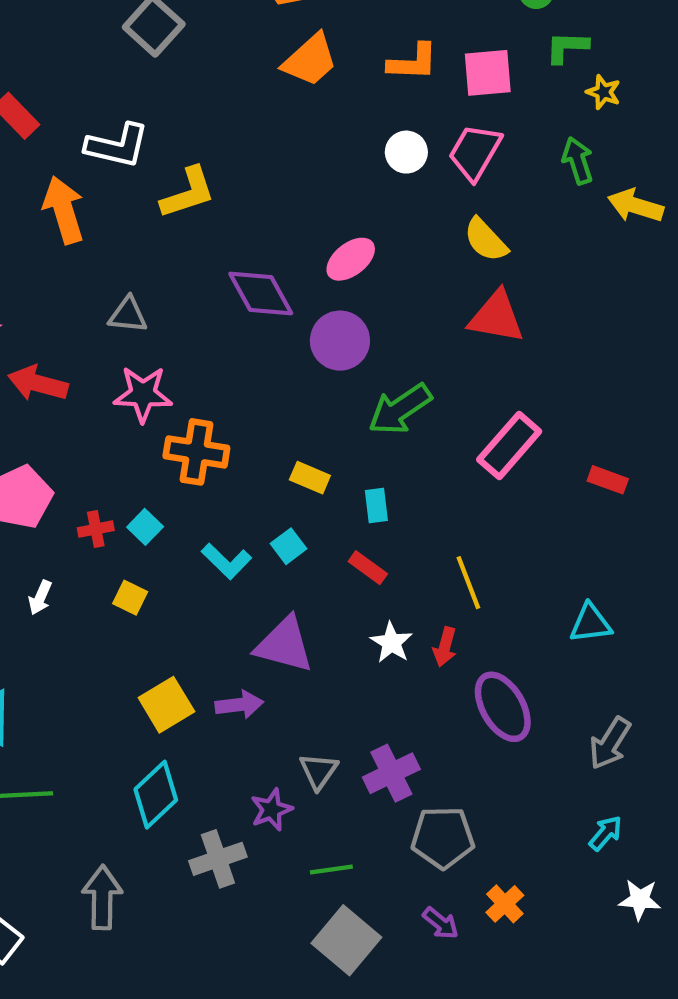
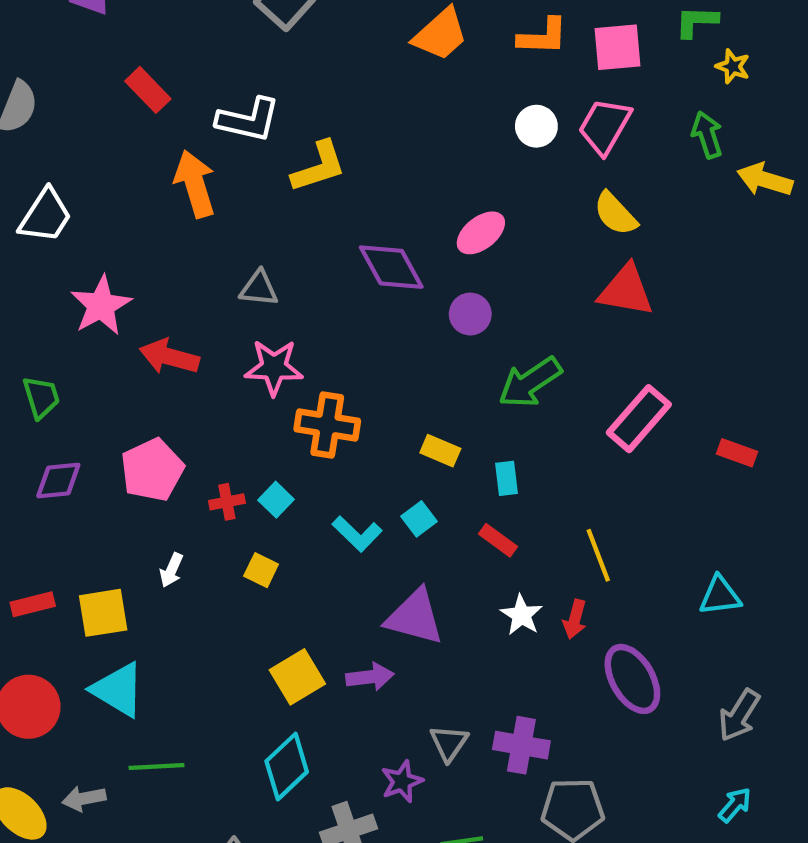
purple circle: (340, 341) -> (470, 314), size x0.7
purple cross: (391, 773) -> (521, 745), turned 36

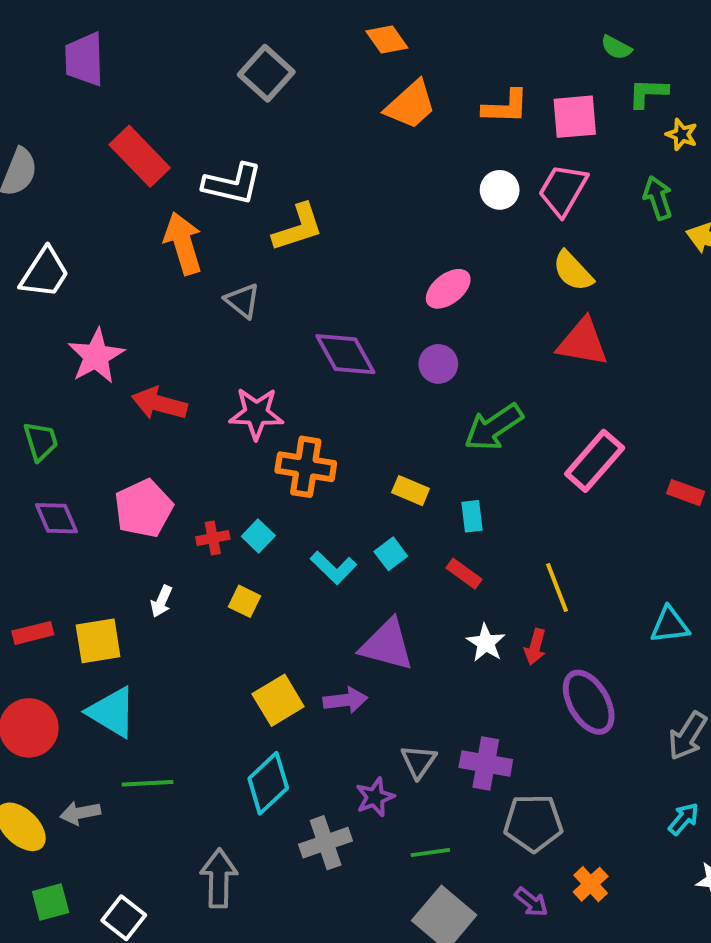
red rectangle: (148, 90) -> (140, 156), size x1.4
purple diamond: (391, 267) -> (345, 354), moved
gray triangle: (259, 288) -> (242, 301), moved, turned 33
purple diamond: (58, 480) -> (57, 518), turned 72

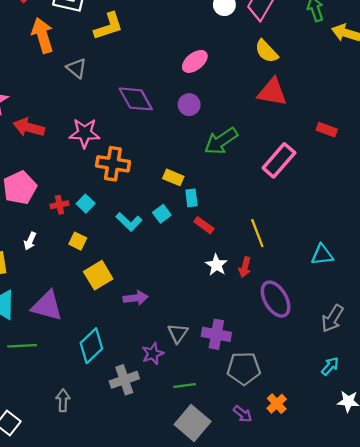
red rectangle: (686, 493) -> (327, 130), moved
cyan rectangle: (472, 516) -> (191, 198), moved
purple triangle: (387, 645) -> (47, 306), moved
yellow square: (278, 700) -> (98, 275), moved
gray arrow: (219, 878) -> (63, 400), size x0.7

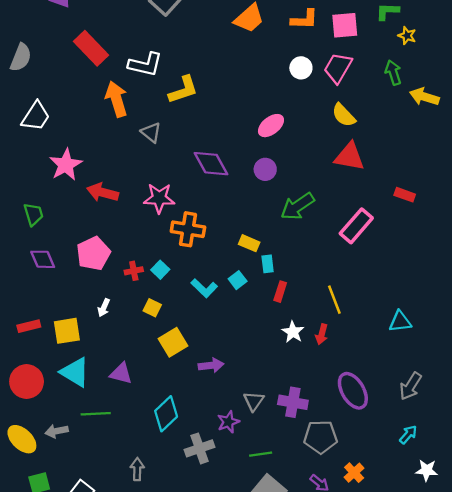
red rectangle: (204, 225) -> (280, 292), turned 72
purple ellipse: (276, 299) -> (353, 391), moved
purple triangle: (47, 306) -> (121, 373), size x0.7

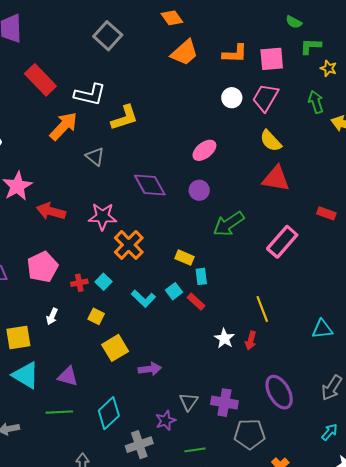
orange arrow: (116, 99) -> (64, 126), turned 60
orange cross: (188, 229) -> (129, 245), turned 36
red rectangle: (280, 292) -> (196, 302), moved, turned -66
green line: (96, 414) -> (59, 412), moved

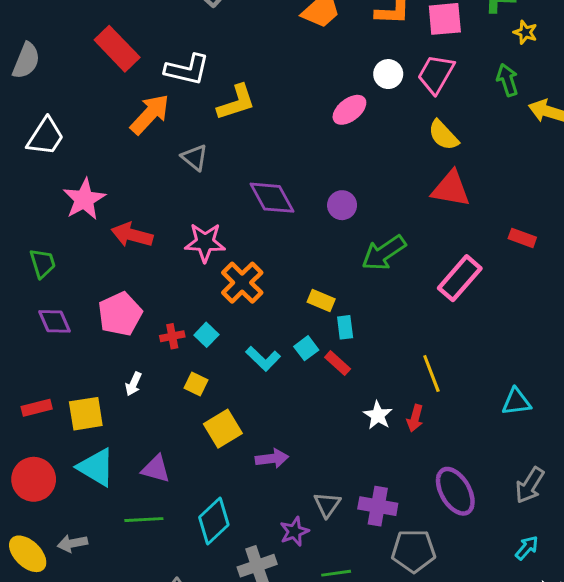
pink ellipse: (204, 150) -> (349, 110), moved

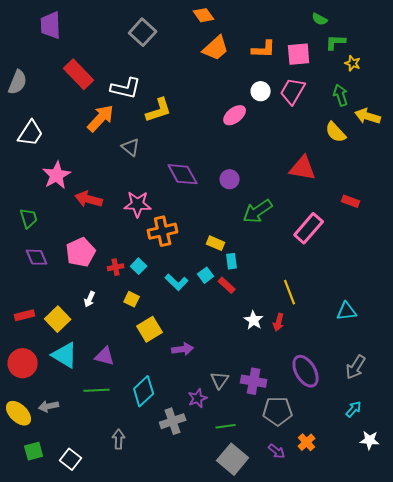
yellow semicircle: (443, 135) -> (336, 132), moved
orange cross: (242, 283) -> (163, 231), turned 32
yellow square: (86, 414) -> (58, 319), turned -35

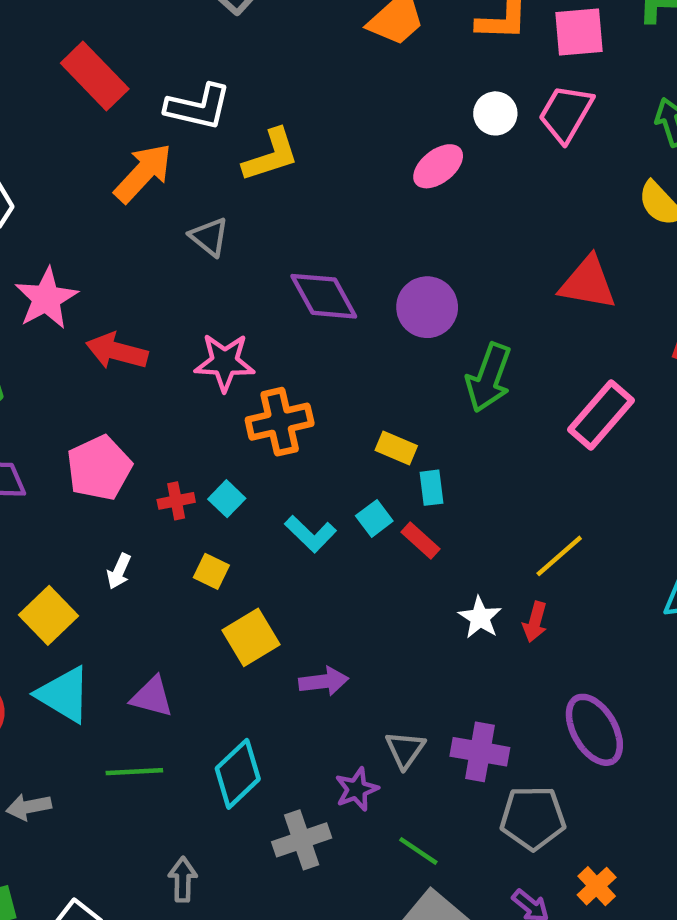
purple circle: (230, 179) -> (427, 307), size x1.4
green arrow: (258, 211) -> (489, 378), turned -36
yellow line: (290, 292) -> (559, 556), turned 70
green line: (226, 426) -> (418, 851), turned 42

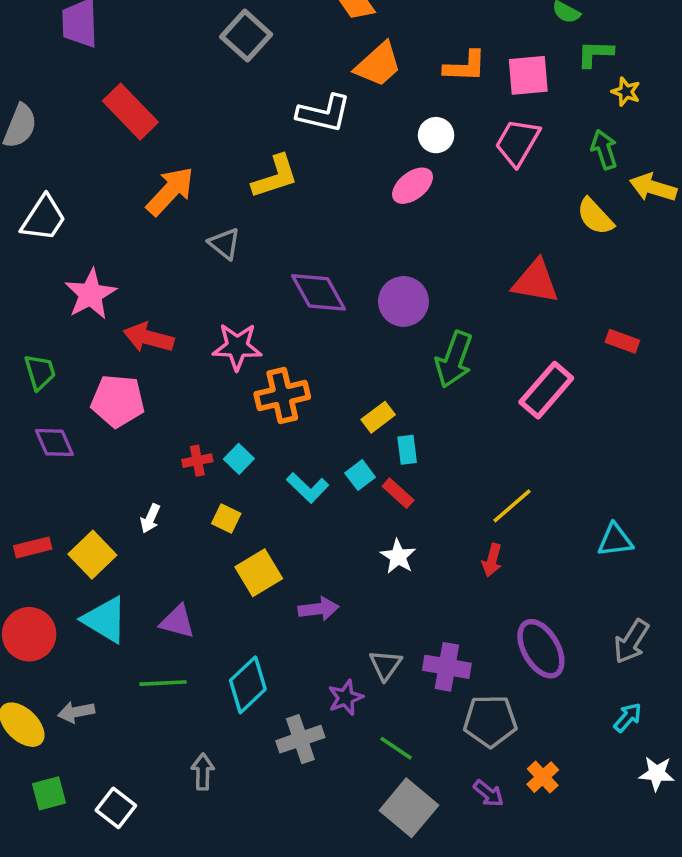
white L-shape: (198, 107) -> (324, 113), moved
white circle: (495, 113) -> (436, 135), moved
yellow rectangle: (396, 448) -> (378, 417), turned -60
pink pentagon: (99, 468) -> (118, 401), moved, turned 30
white star: (480, 618) -> (398, 556), moved

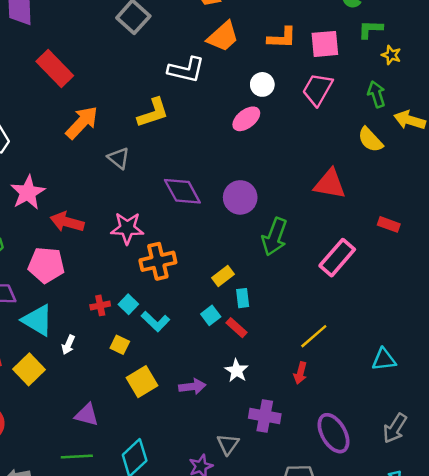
cyan L-shape: (308, 488) -> (155, 321), moved
purple arrow: (318, 609) -> (192, 387), moved
cyan triangle: (105, 620) -> (38, 320), moved
purple cross: (447, 667) -> (265, 416), moved

